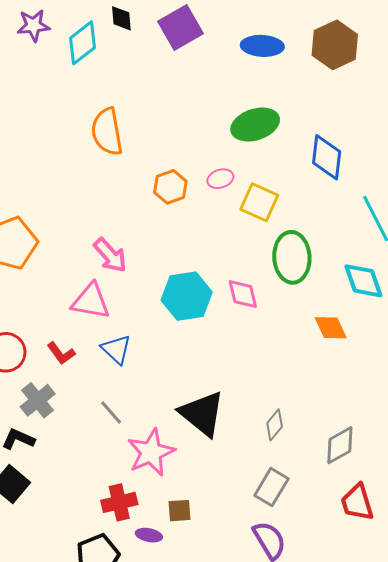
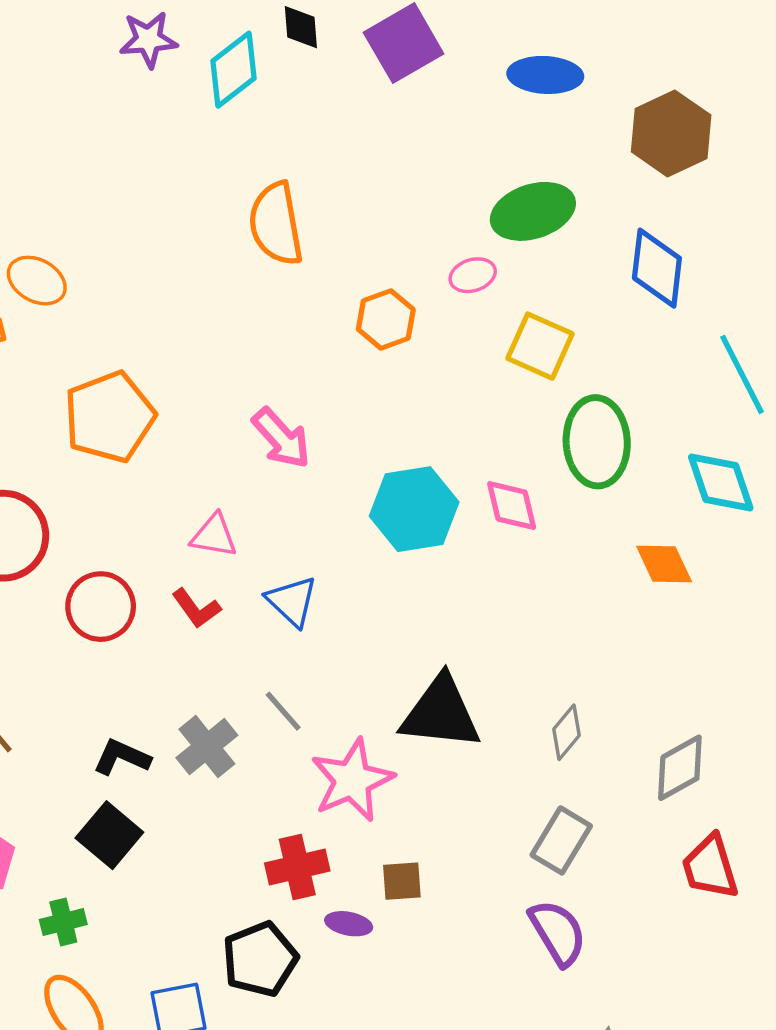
brown hexagon: (335, 45) -> (671, 133), moved
pink ellipse: (220, 179) -> (473, 275), moved
pink triangle: (91, 301) -> (214, 536), moved, size x0.7
gray cross: (38, 400) -> (207, 747), moved
black triangle: (202, 414) -> (441, 713), turned -33

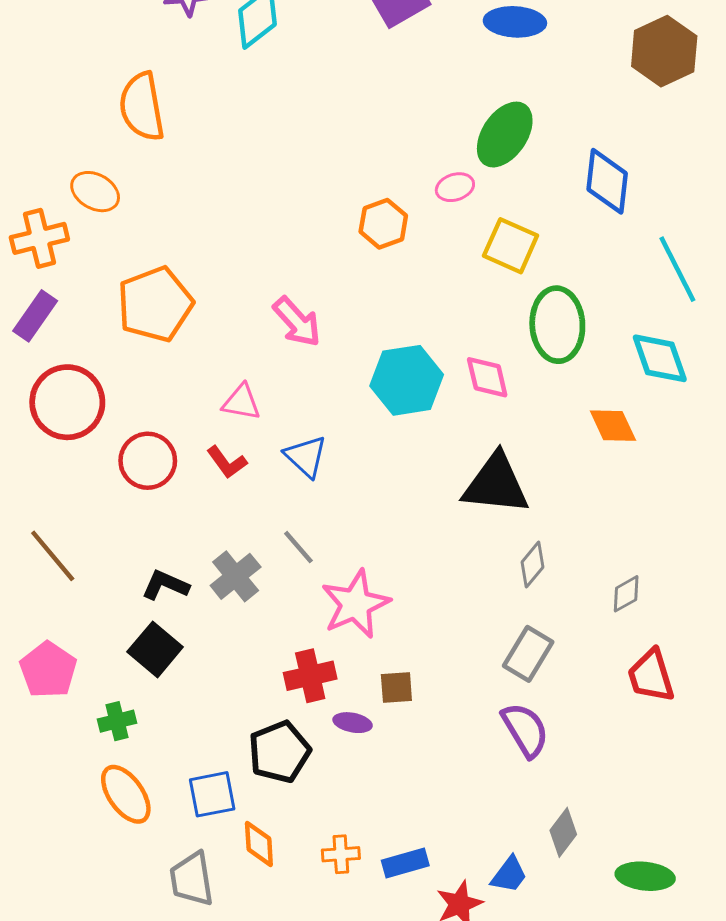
brown hexagon: (671, 133) -> (664, 51), moved
green ellipse: (533, 211) -> (505, 135), turned -38
orange semicircle: (276, 224) -> (142, 107), moved
black triangle: (441, 713) -> (496, 484), moved
gray diamond: (680, 768) -> (626, 594), size x0.7

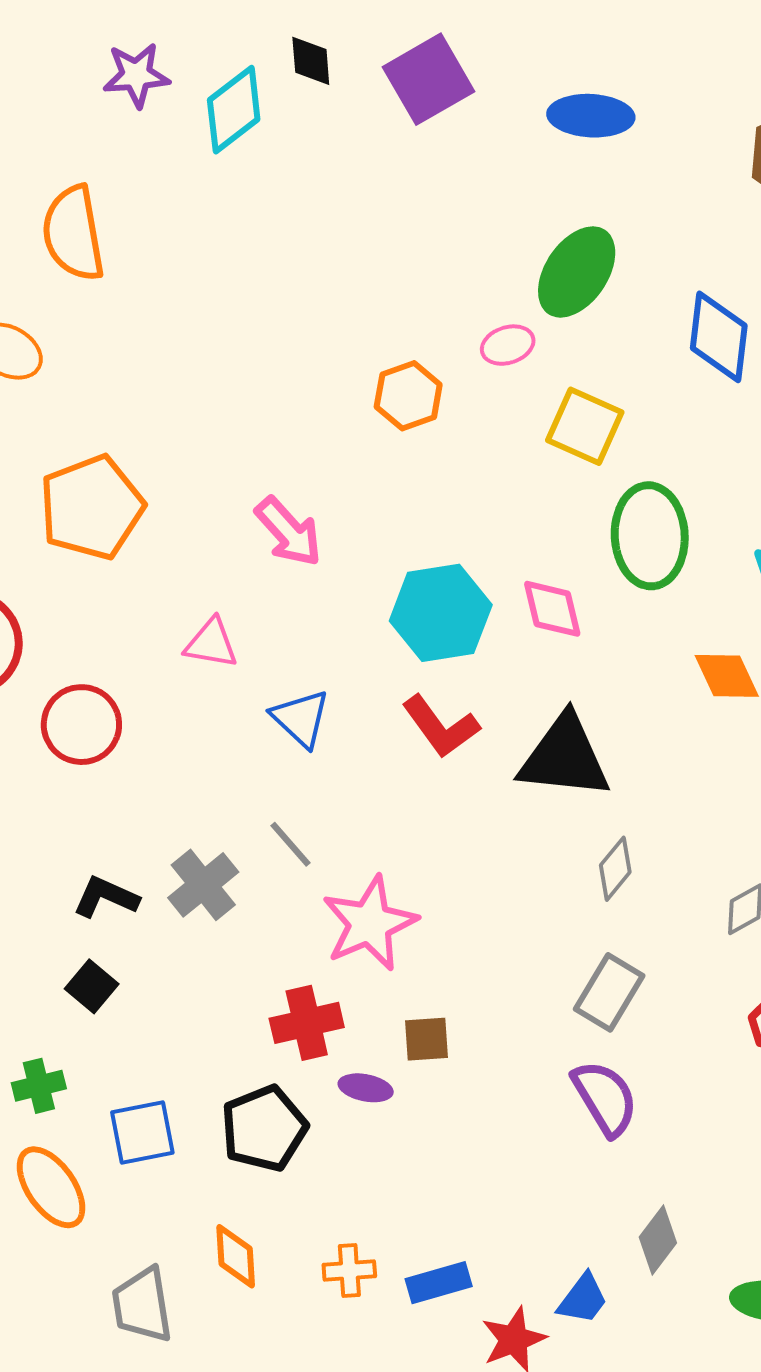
red L-shape: (227, 462) -> (441, 727), moved, size x1.4
black square: (155, 649) -> (92, 986), size x0.7
blue square: (212, 794) -> (142, 1132), moved

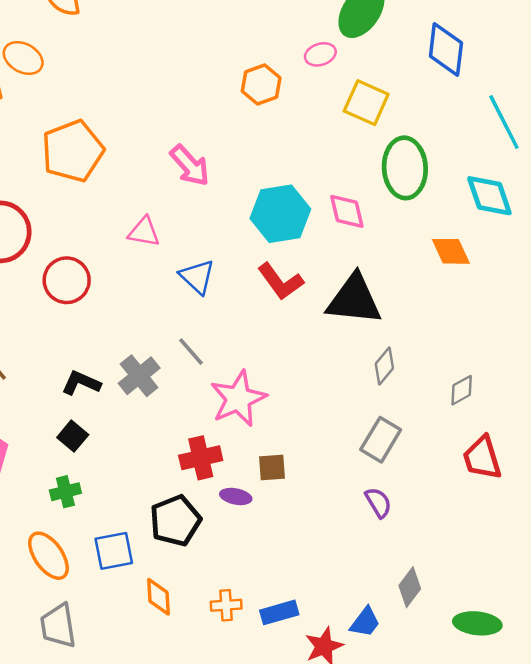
green cross: (39, 1086) -> (65, 492), moved
purple semicircle: (605, 1098) -> (378, 503), size x0.7
blue square: (142, 1132) -> (114, 551), moved
gray trapezoid: (142, 1305) -> (58, 626), moved

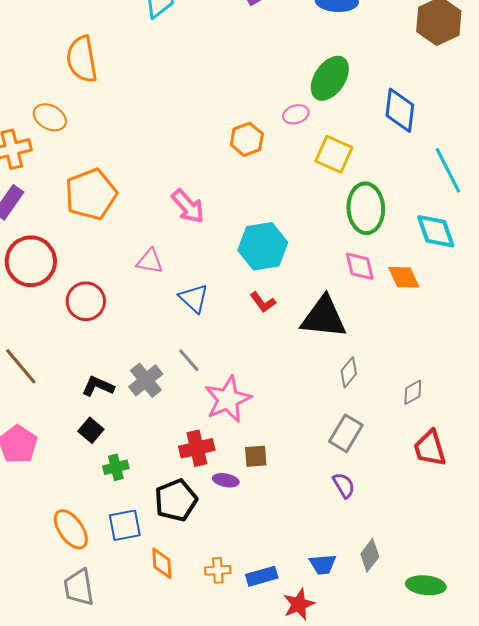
pink diamond: (347, 211) -> (360, 266), moved
red L-shape: (280, 281) -> (263, 302), size x0.7
green cross: (65, 492) -> (116, 467), moved
blue trapezoid: (365, 622) -> (323, 564), moved, turned 48

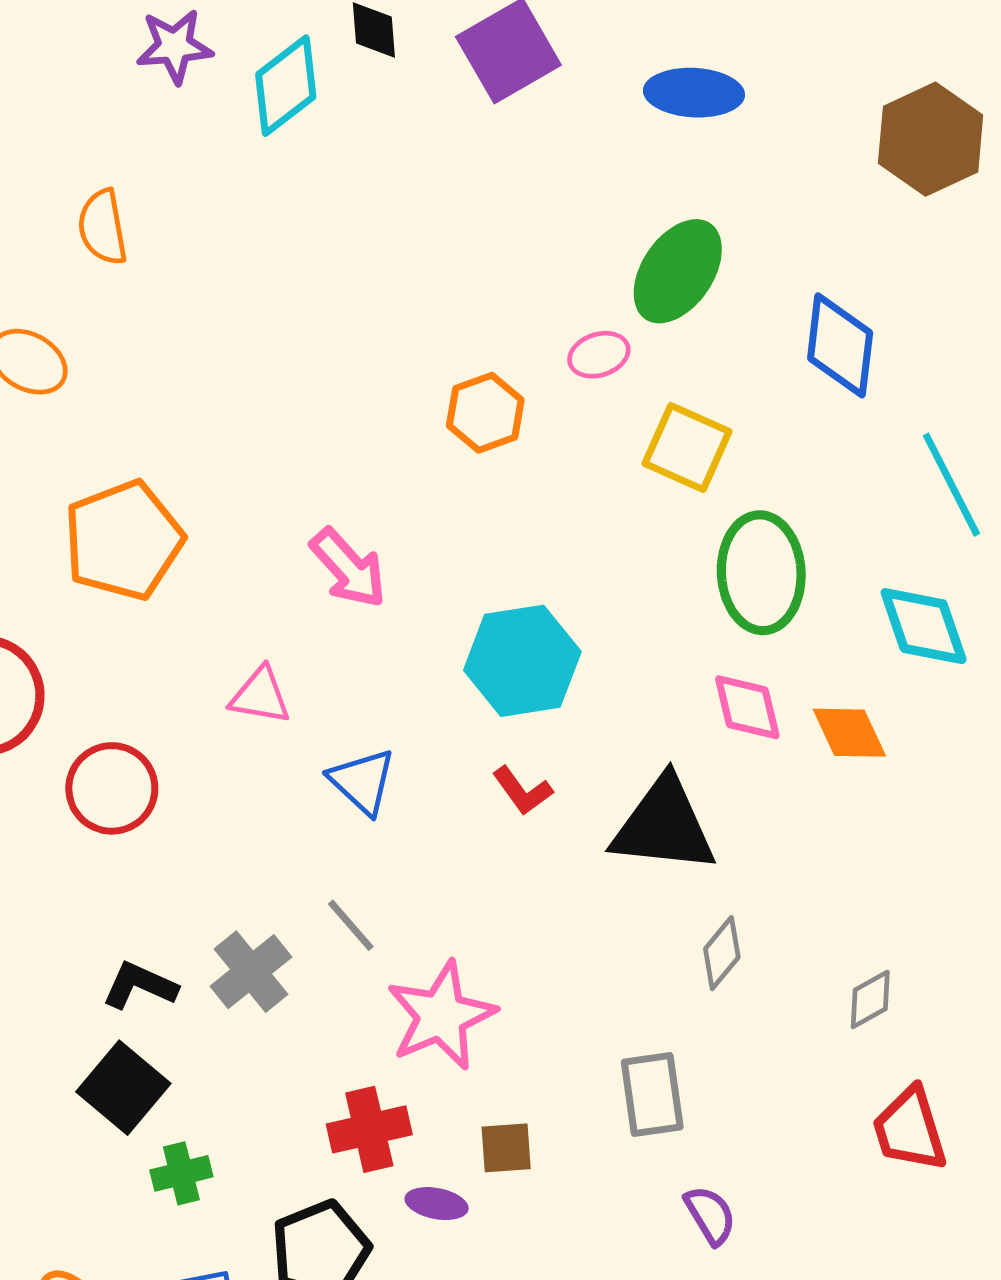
orange semicircle: (82, 59) -> (103, 227), size x0.7
black square: (91, 430) -> (123, 1088), size x1.5
gray rectangle: (346, 433) -> (652, 1095), moved, turned -39

